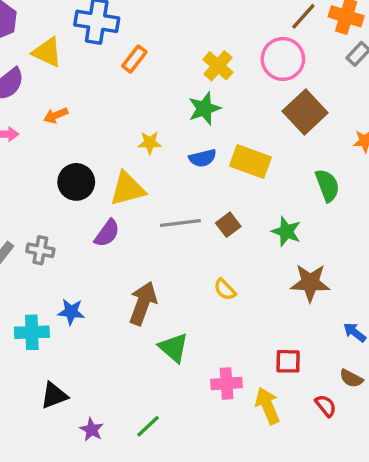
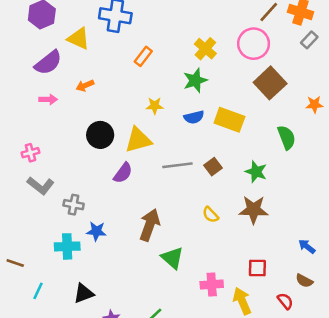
orange rectangle: (134, 59) -> (143, 56), moved
gray cross: (40, 250) -> (74, 205), moved
brown star: (310, 283) -> (254, 210), moved

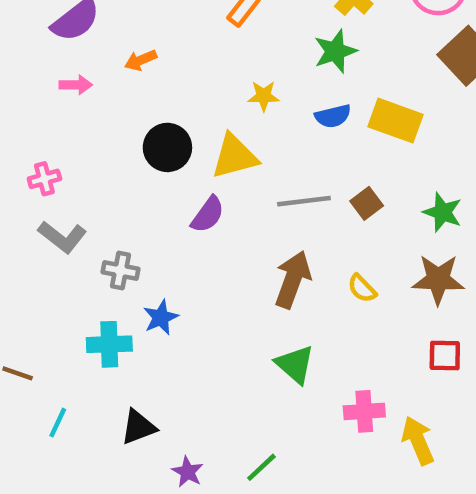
brown arrow: (150, 225) -> (293, 279), moved
blue star: (96, 231) -> (161, 317), turned -30
red square: (257, 268) -> (445, 355), moved

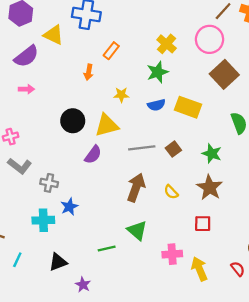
orange arrow: (141, 60) -> (89, 72), moved, turned -56
brown star: (438, 279) -> (210, 187), turned 30
red square: (445, 355) -> (203, 224), moved
green line: (261, 467) -> (107, 248), moved, turned 30

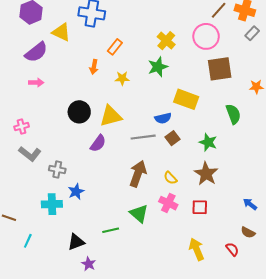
brown square: (224, 74) -> (220, 69), turned 35
yellow star: (121, 95) -> (122, 78), moved
blue semicircle: (156, 105) -> (163, 118), moved
pink cross: (172, 254) -> (168, 203), moved, turned 30
black triangle: (58, 262) -> (76, 242), moved

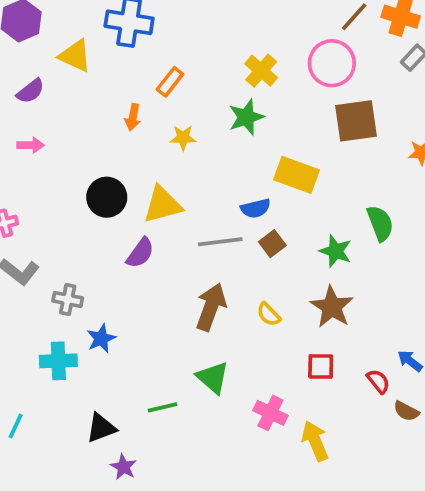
purple semicircle: (36, 52) -> (30, 91), size x0.7
green semicircle: (233, 114) -> (380, 223), moved
pink cross: (168, 203) -> (270, 413), moved
red semicircle: (232, 249) -> (378, 381), moved

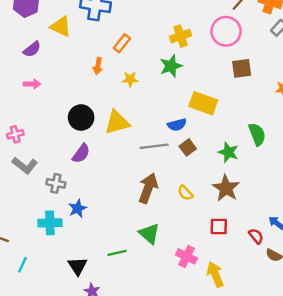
yellow cross: (261, 71) -> (180, 36), turned 30
brown square: (356, 121) -> (242, 68), size x0.7
purple semicircle: (140, 253) -> (81, 153), moved
black triangle: (101, 428) -> (78, 266), turned -42

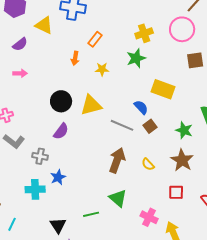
blue semicircle: (177, 125) -> (141, 107), turned -119
gray line: (154, 146) -> (122, 125), turned 30

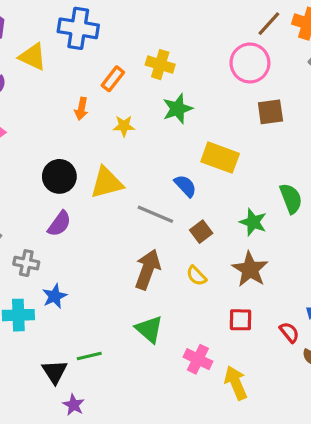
yellow cross: (144, 33) -> (160, 65), moved, turned 36
brown square: (150, 126) -> (201, 232), moved
green line: (91, 214) -> (89, 356), moved

